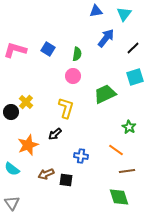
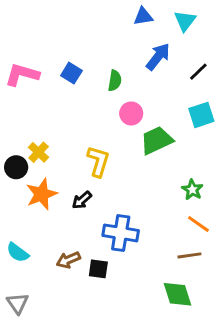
pink circle: (73, 76) -> (131, 113), moved
orange star: (28, 145) -> (42, 194), moved
orange line: (116, 150) -> (198, 224), moved
blue cross: (81, 156) -> (121, 233), size x1.6

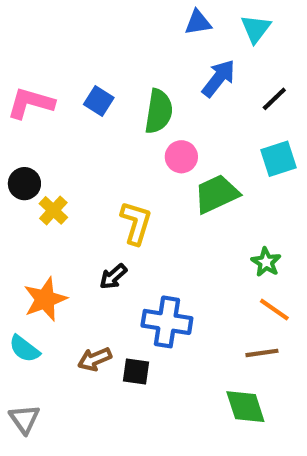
green semicircle: (115, 81) -> (159, 111), size x1.5
black circle: (16, 167) -> (24, 184), moved
orange star: (42, 194) -> (45, 299), moved

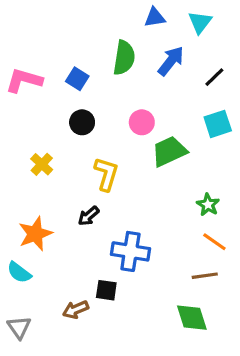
green semicircle: (159, 111) -> (124, 58), moved
black circle: (24, 184) -> (82, 122), moved
brown arrow: (95, 359) -> (76, 310), moved

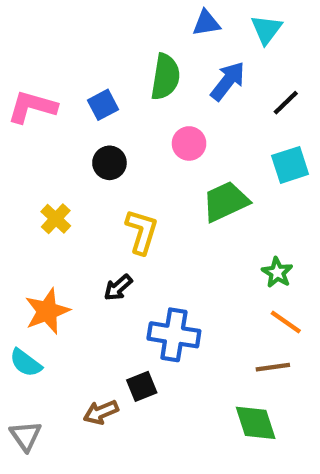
blue square: (77, 79) -> (103, 105), turned 30
pink circle: (142, 122) -> (189, 143), moved
black square: (106, 290) -> (142, 386), turned -30

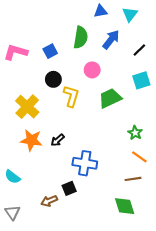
yellow cross: (56, 219) -> (27, 107), size x1.6
yellow L-shape: (142, 232) -> (71, 96), moved
orange star: (47, 311) -> (31, 140), moved, turned 30

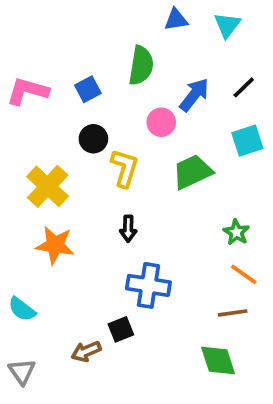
blue arrow: (111, 40) -> (194, 95), moved
black arrow: (58, 140) -> (128, 229), moved, turned -48

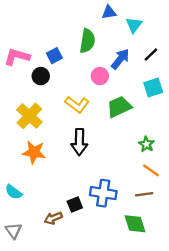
cyan triangle: (227, 25) -> (134, 25), moved
black circle: (93, 139) -> (41, 76), moved
yellow L-shape: (125, 168) -> (77, 104), turned 110
black arrow: (128, 229) -> (79, 142), size x1.6
blue cross: (148, 285) -> (103, 193), moved

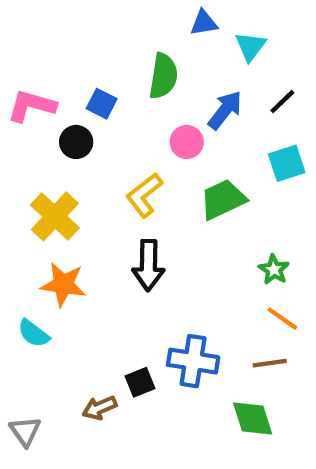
blue square: (54, 56) -> (102, 104), turned -35
yellow L-shape: (77, 104) -> (144, 195), turned 105
cyan semicircle: (13, 192) -> (34, 333), moved

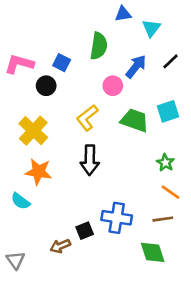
cyan square: (287, 163) -> (168, 111), moved
green trapezoid: (223, 199) -> (135, 120), turned 44

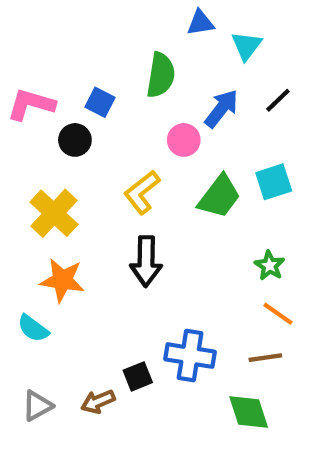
green trapezoid: (135, 120) -> (219, 196), turned 108
gray triangle: (15, 260) -> (37, 406), moved, turned 36

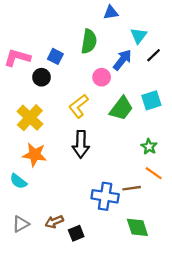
cyan triangle: (247, 46) -> (139, 36), moved
brown line: (265, 358) -> (132, 188), moved
black square: (138, 376) -> (76, 233), moved

